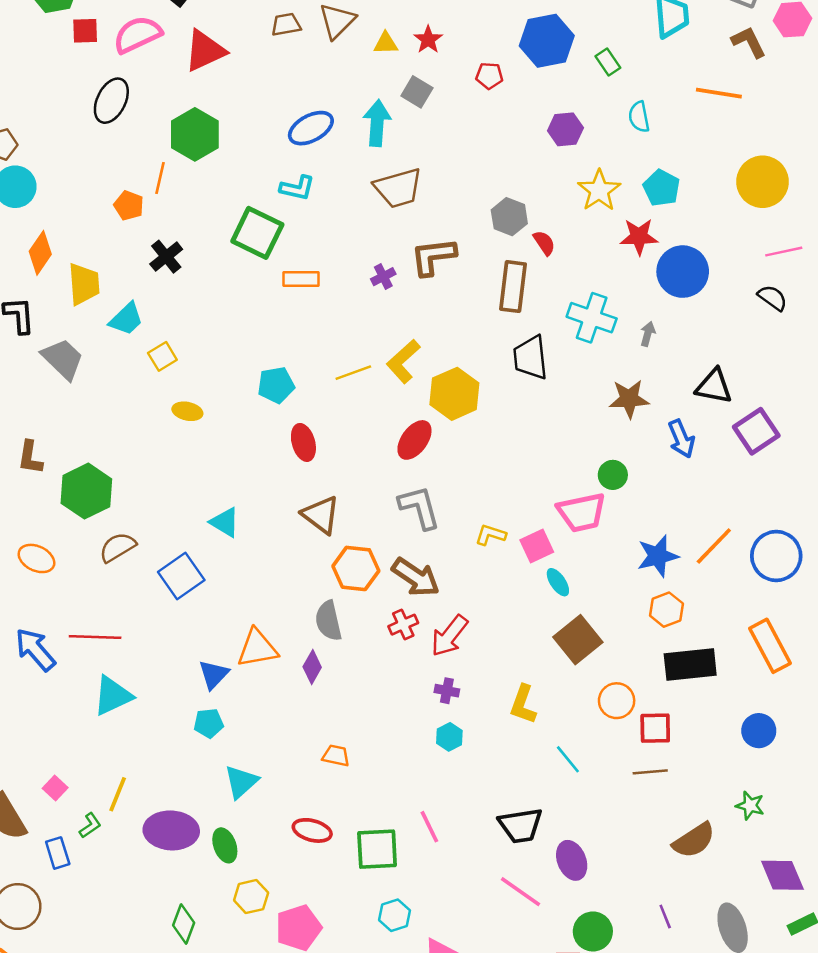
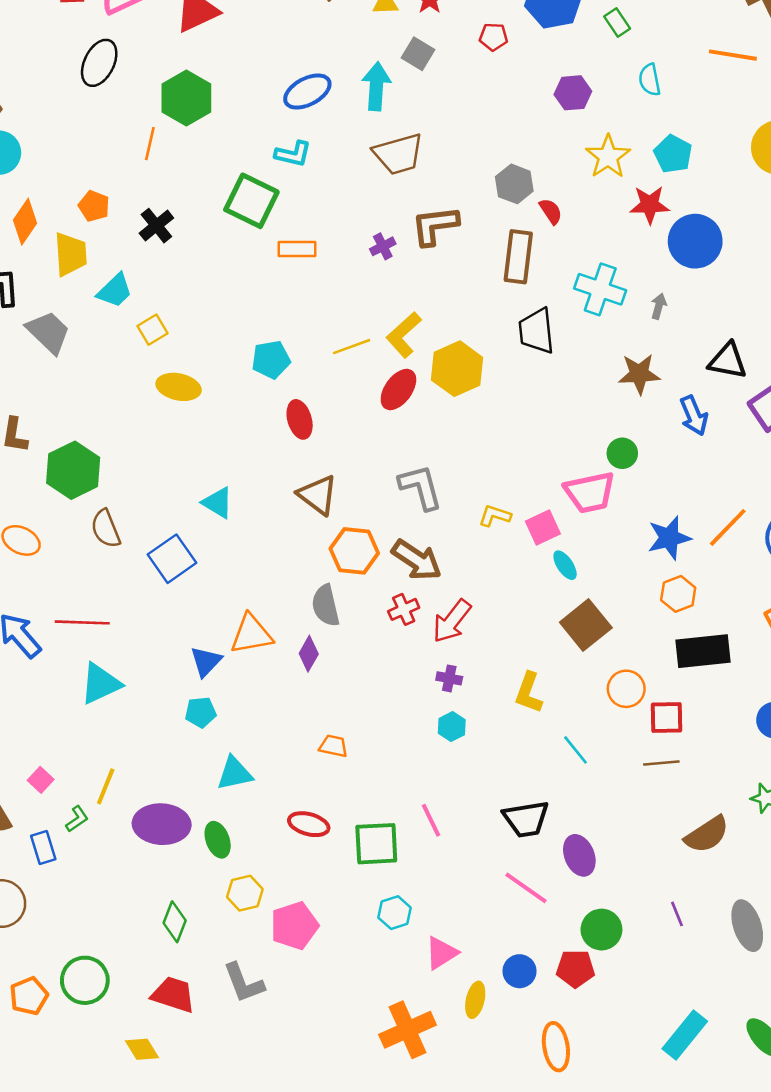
orange pentagon: (129, 205) -> (94, 206), moved
yellow ellipse: (187, 411) -> (179, 387), size x1.4
red ellipse: (414, 440) -> (398, 390), moved
brown semicircle: (118, 547) -> (106, 529), turned -81
cyan triangle: (241, 782) -> (234, 773), turned 30

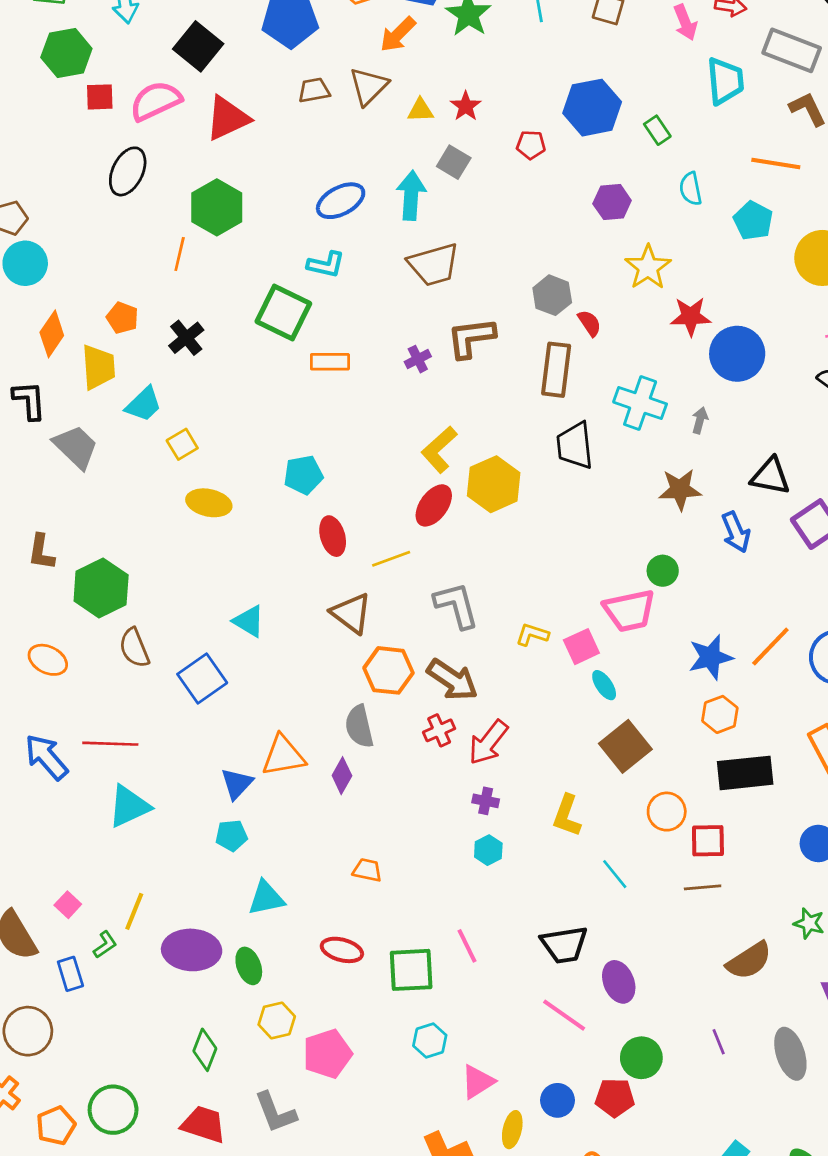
cyan pentagon: (673, 154) -> (753, 221), moved
yellow line: (352, 347) -> (391, 559), moved

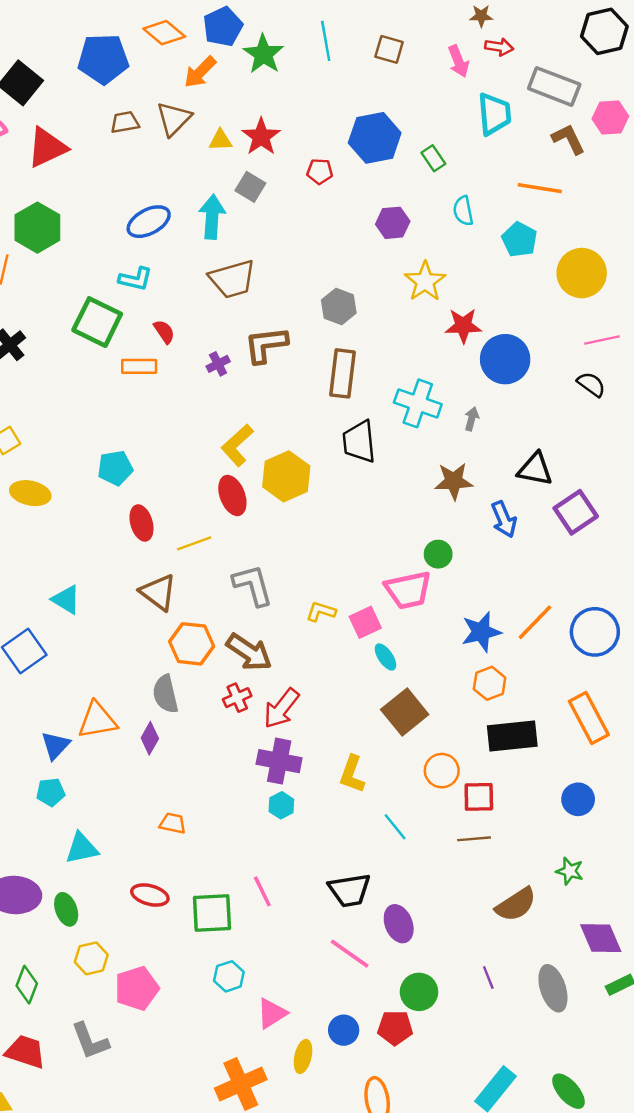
red star: (466, 106) -> (261, 137), size x1.4
red semicircle: (589, 323) -> (164, 332), moved
red ellipse: (434, 505) -> (232, 495), turned -57
purple cross: (486, 801) -> (279, 761), size x1.8

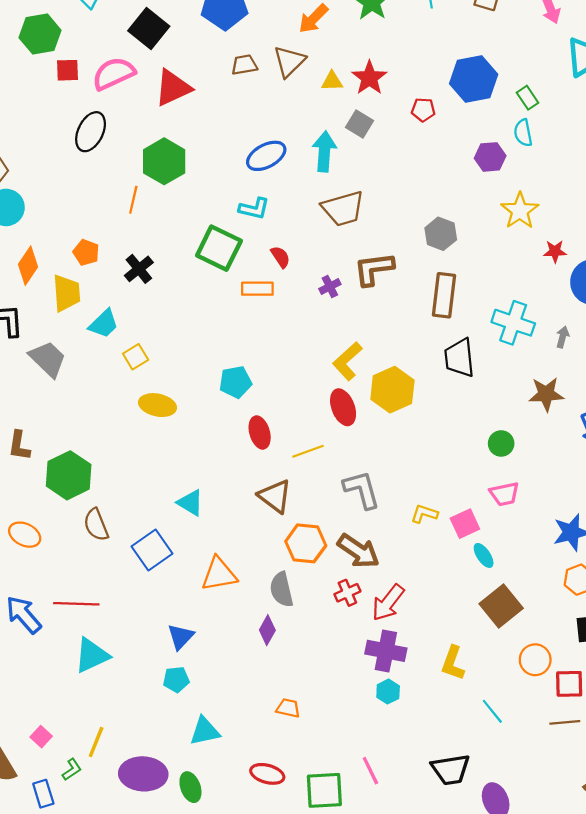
cyan semicircle: (463, 211) -> (523, 133), moved
red star: (463, 326) -> (555, 251), size x0.7
green circle: (438, 554) -> (501, 443), moved
pink trapezoid: (408, 590) -> (504, 494), size x0.7
orange triangle: (97, 720) -> (219, 574), moved

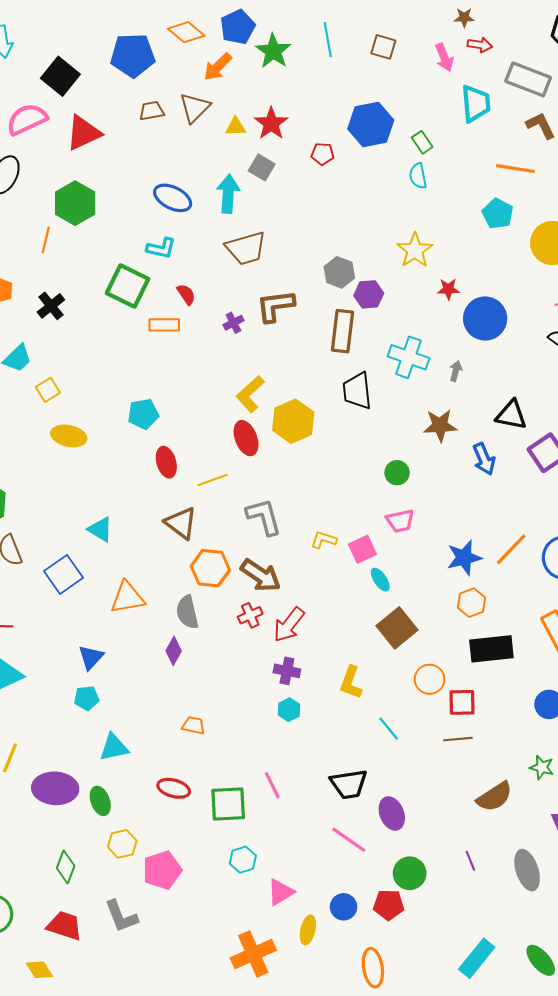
blue ellipse: (266, 156) -> (173, 198), turned 54
purple hexagon: (490, 157) -> (369, 294), moved
purple cross: (386, 651) -> (287, 671), size x0.7

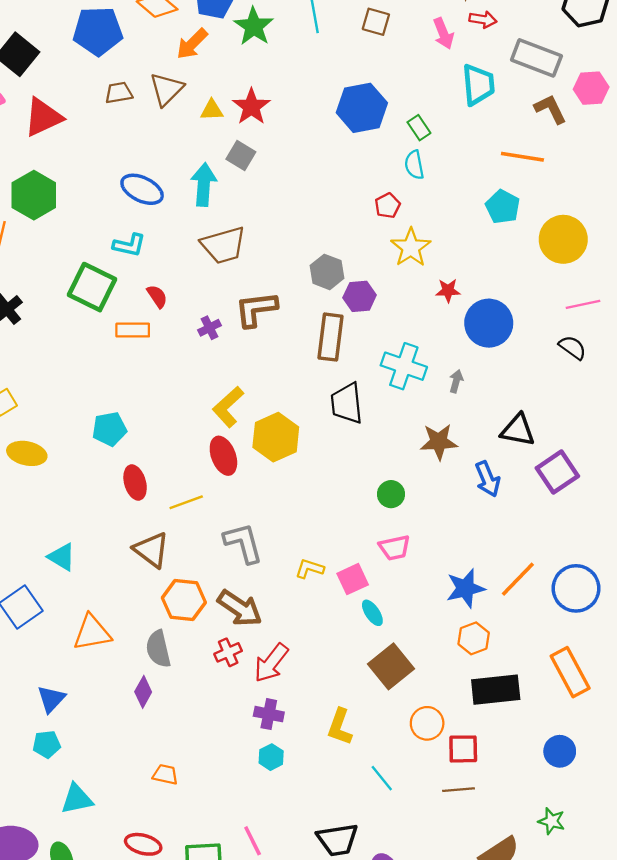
red pentagon: (323, 154) -> (388, 206), moved, turned -30

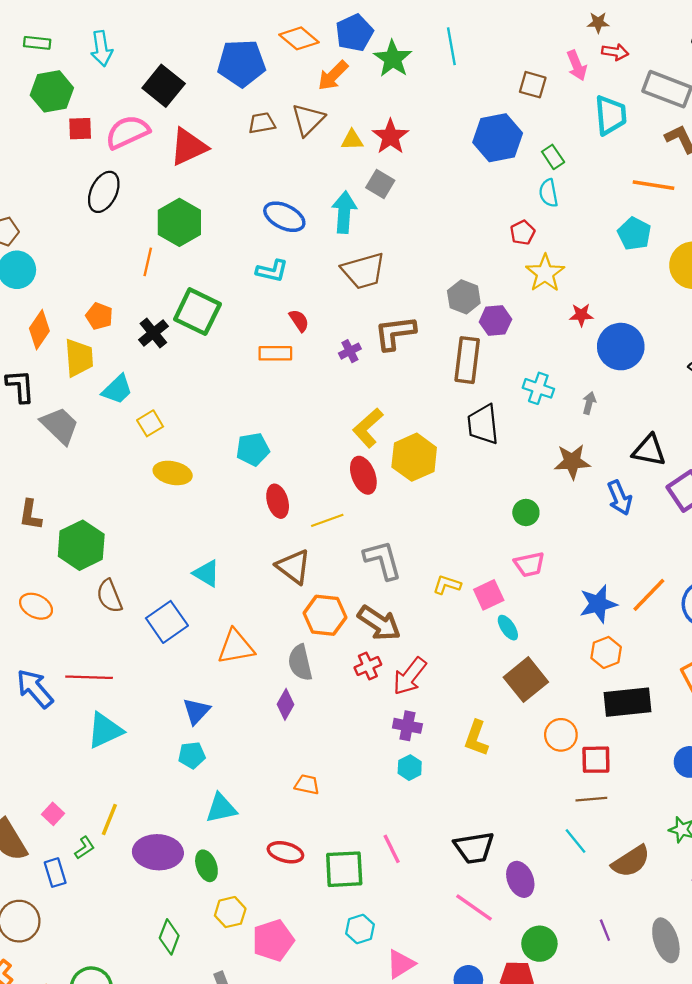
brown square: (376, 22) -> (533, 85), moved
green square: (92, 287) -> (197, 312), moved
cyan cross: (404, 366) -> (538, 388), size x0.7
cyan line: (382, 778) -> (576, 841), moved

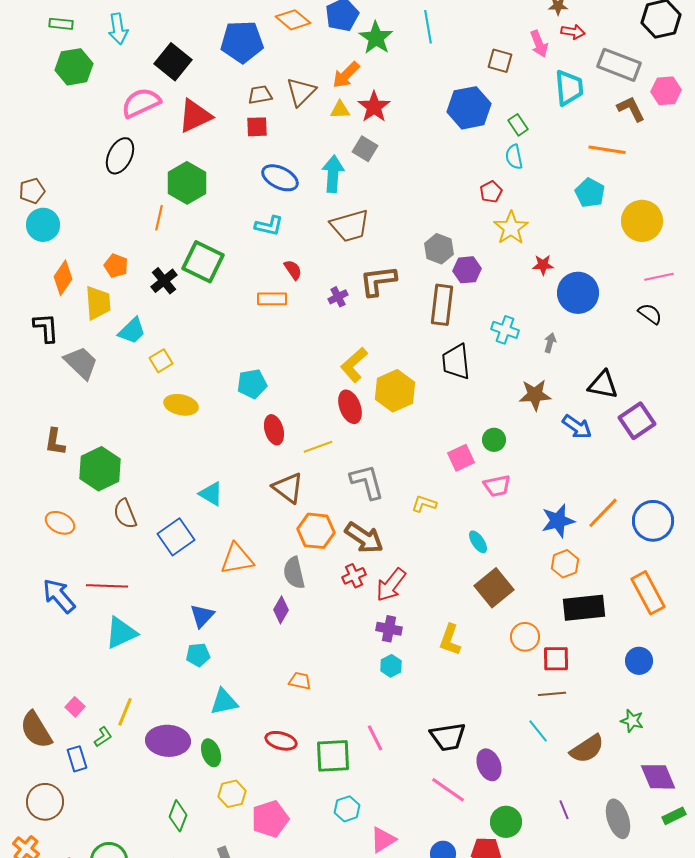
orange arrow: (333, 76) -> (346, 75), moved
red square: (80, 129) -> (257, 127), moved
blue arrow: (620, 498) -> (577, 427), turned -32
pink square: (489, 595) -> (461, 458), moved

